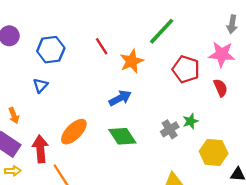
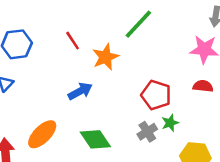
red pentagon: (186, 69) -> (156, 95), moved
red semicircle: (221, 88) -> (203, 86), turned -60
blue arrow: (120, 98) -> (80, 91), moved

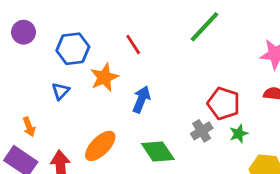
orange star: (105, 57) -> (104, 77), moved
blue arrow: (80, 91) -> (141, 99), turned -40
gray cross: (147, 132) -> (202, 131), moved

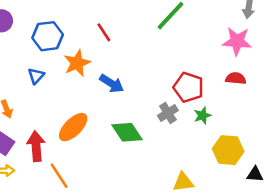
blue arrow: (141, 99) -> (112, 84), turned 100

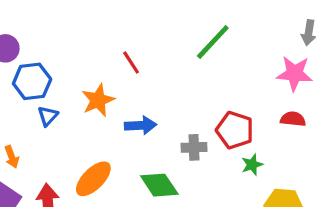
blue hexagon: (48, 36) -> (32, 81), moved
blue arrow: (112, 84) -> (141, 125), turned -35
gray cross: (168, 113) -> (194, 147), moved, turned 30

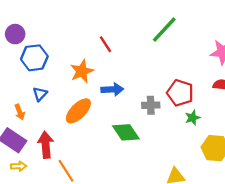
blue triangle: (48, 116) -> (40, 94), moved
orange ellipse: (93, 179) -> (78, 111), moved

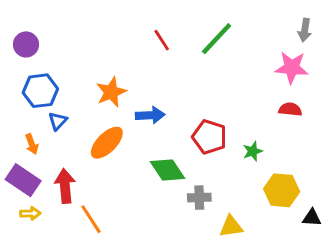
red line: (106, 44) -> (162, 40), moved
blue hexagon: (34, 58) -> (40, 91), moved
red pentagon: (180, 93) -> (209, 137), moved
gray cross: (151, 105) -> (199, 198), moved

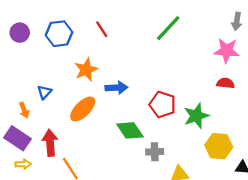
red line: (162, 40) -> (102, 29), moved
blue hexagon: (40, 91) -> (59, 34), moved
green star: (253, 151) -> (196, 116), size x1.6

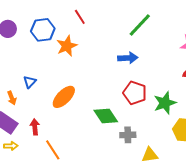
red line: (102, 29) -> (80, 17), moved
orange star: (86, 70) -> (67, 46), moved
blue arrow: (116, 88) -> (128, 58), moved
red arrow: (50, 143) -> (35, 127), size x0.7

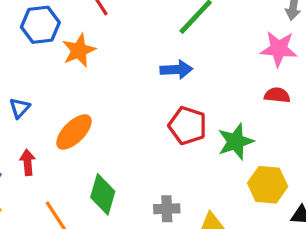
green diamond: (106, 116) -> (103, 194), moved, turned 50
red arrow: (35, 127) -> (28, 162), moved
gray cross: (128, 135) -> (167, 209), moved

